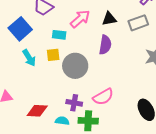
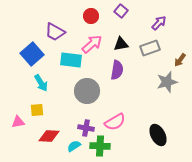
cyan rectangle: (59, 35) -> (71, 60), size x1.5
yellow square: (53, 55) -> (37, 110), moved
cyan semicircle: (62, 121) -> (74, 146), turned -40

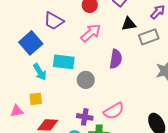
black triangle: (121, 44) -> (129, 24), moved
cyan rectangle: (71, 60) -> (64, 62), moved
gray circle: (87, 91) -> (86, 80), size x0.7

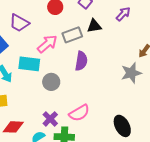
pink arrow: (91, 33) -> (47, 44), moved
gray rectangle: (149, 37) -> (72, 35), moved
purple cross: (85, 117) -> (50, 119), turned 35

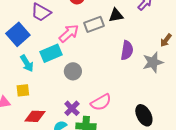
purple semicircle: (81, 61) -> (127, 50), moved
cyan rectangle: (29, 64) -> (51, 53), turned -30

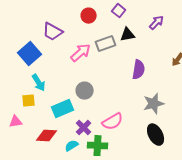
cyan rectangle: (51, 53) -> (63, 109), moved
gray star: (153, 62) -> (154, 104), moved
yellow square: (23, 90) -> (29, 101), moved

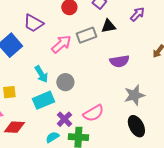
purple semicircle: (139, 70) -> (119, 61), turned 72
cyan arrow: (39, 83) -> (41, 74), moved
red diamond: (47, 136) -> (14, 127), moved

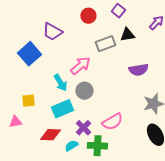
pink arrow: (61, 44) -> (80, 66), moved
red diamond: (14, 127) -> (50, 135), moved

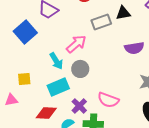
pink semicircle: (112, 122) -> (108, 100), turned 50

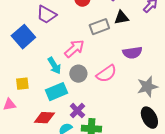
pink semicircle: (108, 100) -> (106, 74), moved, turned -55

